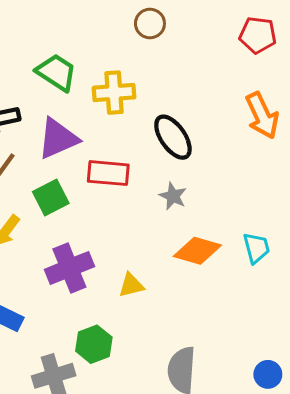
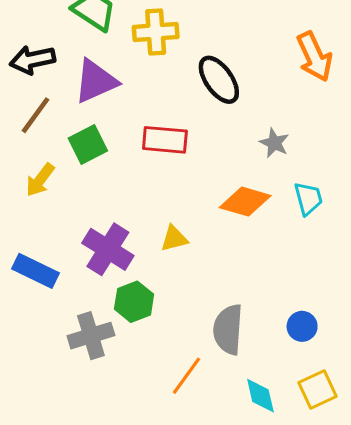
red rectangle: (108, 173) -> (165, 140), moved
gray star: (173, 196) -> (274, 143), moved
purple cross: (69, 268) -> (108, 249), moved, turned -36
blue circle: (268, 374) -> (302, 326), moved

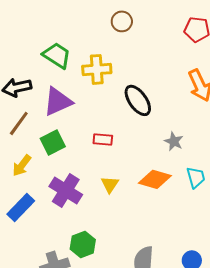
red rectangle: (165, 140) -> (103, 139), size x0.7
yellow triangle: (174, 239) -> (110, 184), moved, turned -42
purple cross: (108, 249) -> (66, 190), moved
blue rectangle: (35, 271) -> (21, 207), moved, turned -72

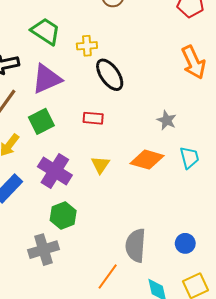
yellow cross: (97, 69) -> (87, 46), size x0.7
black ellipse: (138, 100) -> (110, 75), moved
green hexagon: (83, 244) -> (63, 215), moved

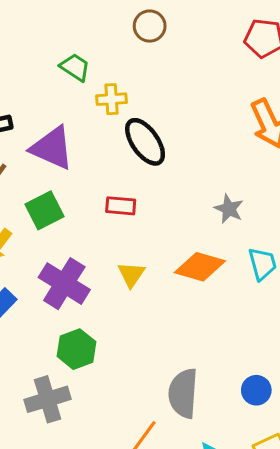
green trapezoid: (46, 31) -> (75, 67), moved, size x0.7
purple triangle: (47, 79) -> (52, 148), turned 48

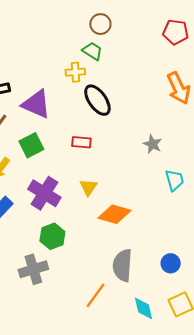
green trapezoid: (75, 67) -> (92, 51), moved
orange diamond: (200, 267) -> (114, 214), moved

